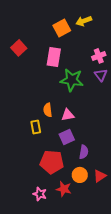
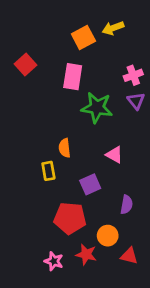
pink triangle: (68, 115) -> (114, 155), moved, turned 40
purple semicircle: (84, 152) -> (127, 205), moved
red triangle: (100, 176) -> (129, 256), moved, turned 48

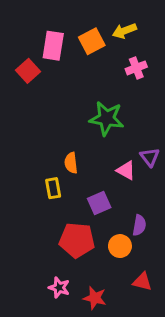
pink cross: (133, 75) -> (136, 68), moved
pink rectangle: (73, 77) -> (53, 46), moved
purple triangle: (136, 101) -> (150, 157), moved
orange circle: (108, 236) -> (120, 246), moved
red star: (86, 254) -> (95, 298), moved

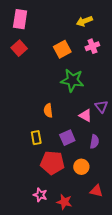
orange square: (92, 41) -> (62, 49), moved
pink rectangle: (53, 46) -> (20, 19), moved
yellow rectangle: (53, 188) -> (36, 138), moved
purple semicircle: (139, 225) -> (94, 142), moved

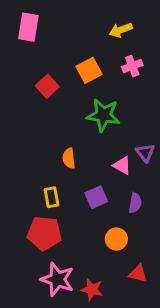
red square: (19, 48) -> (47, 86), moved
red pentagon: (52, 163) -> (44, 233), moved
pink star: (40, 195) -> (57, 279), size x1.6

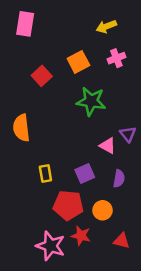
orange semicircle: (69, 158) -> (21, 128), moved, size x1.5
red pentagon: (44, 233) -> (68, 205), moved
red star: (92, 289) -> (81, 236), moved

